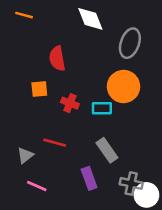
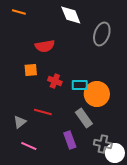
red semicircle: (57, 58) -> (45, 46), turned -90
orange circle: (124, 87) -> (97, 94), moved

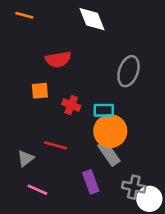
gray ellipse: (102, 34) -> (128, 71), moved
orange circle: (97, 94) -> (110, 131), moved

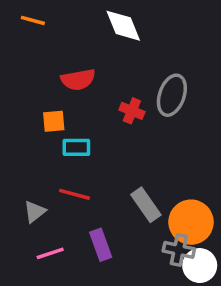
red cross: (71, 105) -> (132, 111), moved
cyan rectangle: (104, 110) -> (76, 147), moved
orange circle: (110, 131) -> (191, 222), moved
purple rectangle: (91, 182) -> (101, 245), moved
pink line: (37, 190) -> (50, 253), turned -42

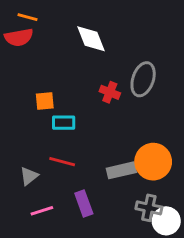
white diamond: (123, 26) -> (91, 39), moved
red semicircle: (78, 80) -> (19, 37), moved
gray rectangle: (146, 205) -> (121, 170), turned -68
orange circle: (191, 222) -> (153, 162), moved

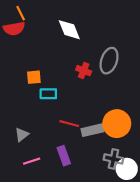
orange line: (27, 17) -> (21, 13), turned 48
red line: (62, 162) -> (69, 124), moved

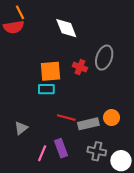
orange square: (34, 77) -> (51, 71), moved, size x1.5
orange circle: (117, 124) -> (112, 118), size x0.6
gray cross: (113, 159) -> (97, 151), moved
pink line: (32, 161) -> (42, 153), moved, turned -49

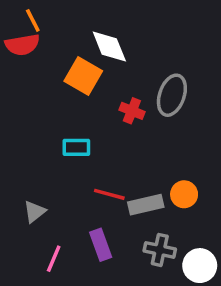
orange square: (51, 71) -> (83, 76), moved, turned 35
pink line: (42, 153) -> (54, 259), moved

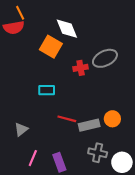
gray ellipse: (172, 95) -> (105, 58), turned 45
red cross: (132, 111) -> (81, 68), turned -32
purple rectangle: (101, 245) -> (59, 162), moved

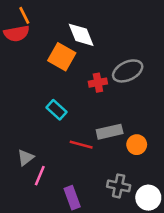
cyan rectangle: (47, 90) -> (57, 110), turned 42
gray rectangle: (89, 125) -> (110, 132), moved
pink line: (33, 158) -> (40, 176), moved

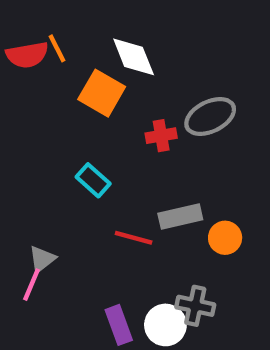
orange line: (24, 15) -> (57, 48), moved
pink line: (40, 176) -> (31, 285), moved
white circle: (148, 198) -> (165, 325), moved

